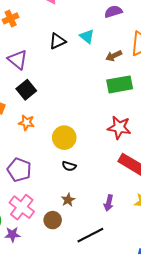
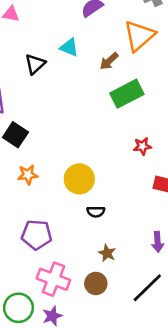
red star: (119, 128) -> (142, 146), size x0.6

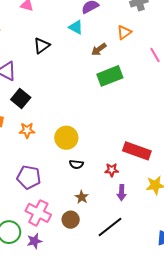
orange triangle: (139, 36) -> (124, 32), size x0.6
cyan triangle: (69, 47) -> (76, 27), moved
red star: (142, 146) -> (112, 170), moved

